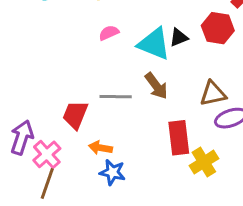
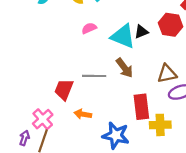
purple arrow: (22, 137) -> (24, 138), moved, size x0.6
yellow cross: (204, 162) -> (160, 125), turned 30
blue star: (113, 172) -> (116, 135), moved, size x1.4

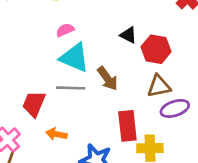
red hexagon: (171, 25) -> (156, 49), moved
black triangle: (141, 32) -> (128, 35), turned 48
cyan triangle: (123, 36) -> (74, 58), moved

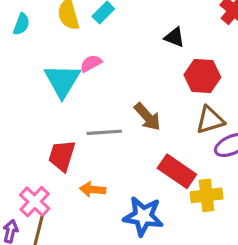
black triangle: (128, 35) -> (175, 37), moved
cyan triangle: (74, 58) -> (62, 81), moved, turned 44
red rectangle: (127, 126) -> (177, 171), turned -44

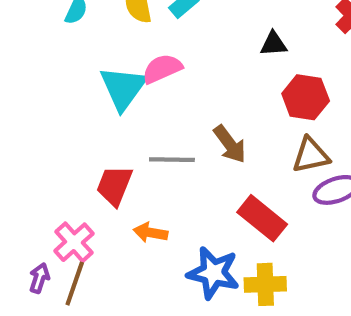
black triangle: (175, 37) -> (274, 44), turned -30
pink semicircle: (91, 63) -> (162, 69), size x1.4
yellow cross: (207, 195) -> (265, 284), moved

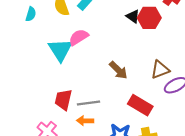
black triangle: (274, 44) -> (133, 16), turned 48
red hexagon: (306, 97) -> (149, 18), moved
gray line: (172, 160) -> (89, 103), moved

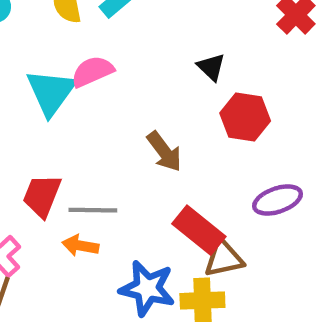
black triangle: (133, 16) -> (211, 67), moved
red hexagon: (149, 18) -> (245, 117), moved
brown triangle: (160, 70) -> (224, 258), moved

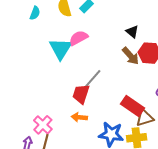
brown arrow: (164, 152) -> (131, 56), moved
red trapezoid: (42, 196) -> (81, 94), moved
gray line: (93, 210) -> (93, 79), moved, turned -45

